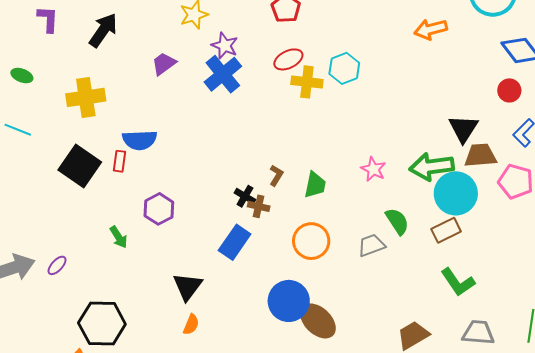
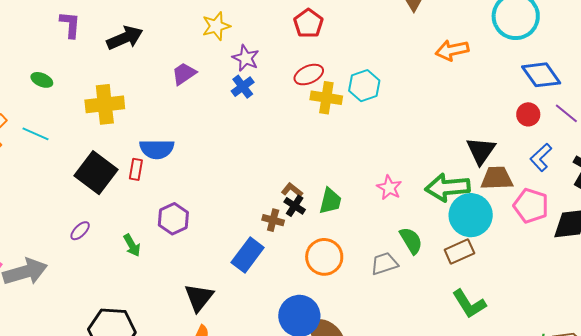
black arrow: (103, 30) -> (125, 38), turned 30
blue cross: (223, 74) -> (243, 87), size x0.6
brown L-shape: (276, 175) -> (292, 190), turned -85
black cross: (245, 196) -> (295, 206), moved
purple ellipse: (57, 265) -> (80, 231), moved

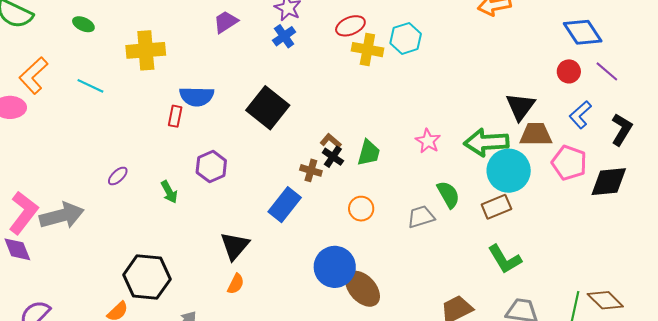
cyan line: (36, 134) -> (90, 86), moved
black square: (96, 173) -> (268, 108), moved
orange circle: (324, 257) -> (361, 209), size x0.7

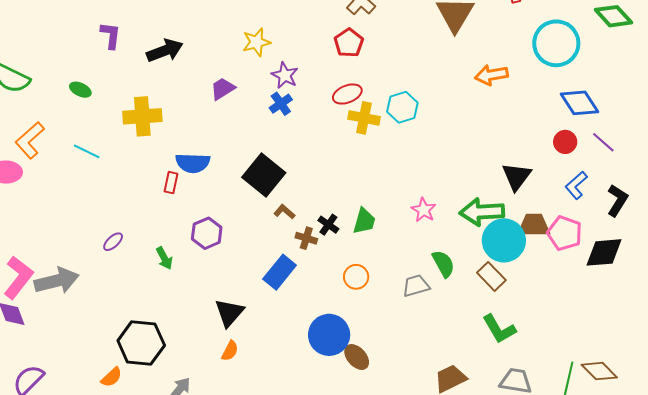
brown trapezoid: (536, 134) -> (534, 225), moved
brown L-shape: (331, 141) -> (284, 212), moved
brown rectangle: (496, 207) -> (491, 276), turned 68
brown ellipse: (363, 289) -> (357, 357), size x0.7

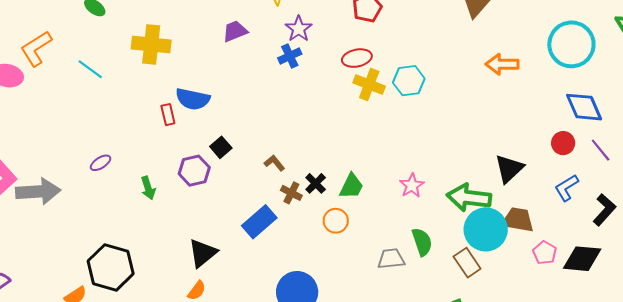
black square: (264, 175) -> (221, 147), moved, size x0.5
red rectangle: (171, 183) -> (168, 115), turned -35
pink pentagon: (565, 233) -> (545, 253), moved, size x0.7
orange circle: (356, 277) -> (336, 221), moved

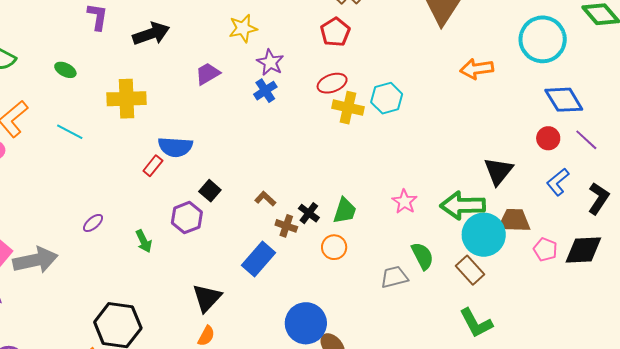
red rectangle: (168, 115) -> (153, 166), turned 60

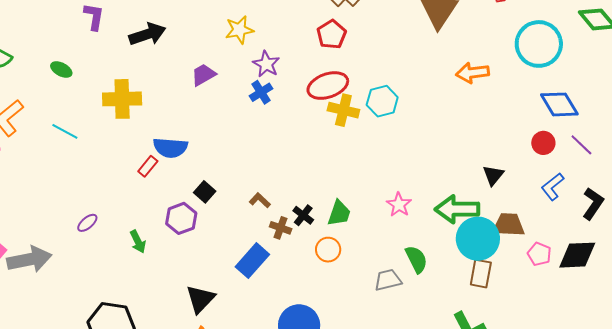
red ellipse: (332, 83) -> (328, 86), size x1.4
black triangle: (498, 171) -> (493, 175), size x0.7
brown rectangle: (470, 270) -> (481, 274), moved, turned 52

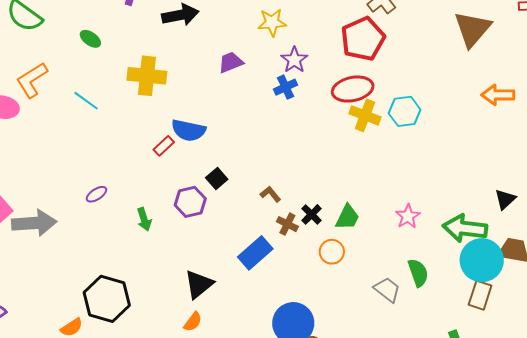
red pentagon: (331, 34) -> (363, 39), size x1.5
gray trapezoid: (388, 280) -> (387, 290), turned 44

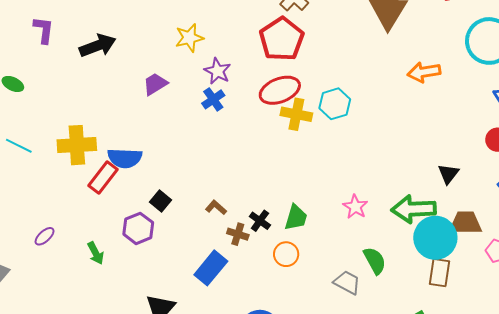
yellow cross: (147, 76) -> (77, 145), moved
red rectangle: (164, 146) -> (103, 178), size x1.5

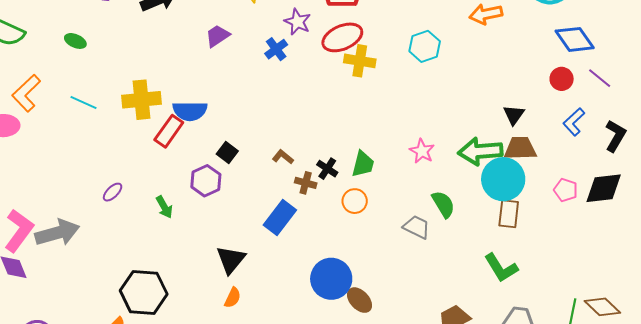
purple star: (217, 71) -> (298, 22), moved
cyan hexagon: (335, 104) -> (425, 46), moved
brown trapezoid: (466, 223) -> (520, 148), moved

